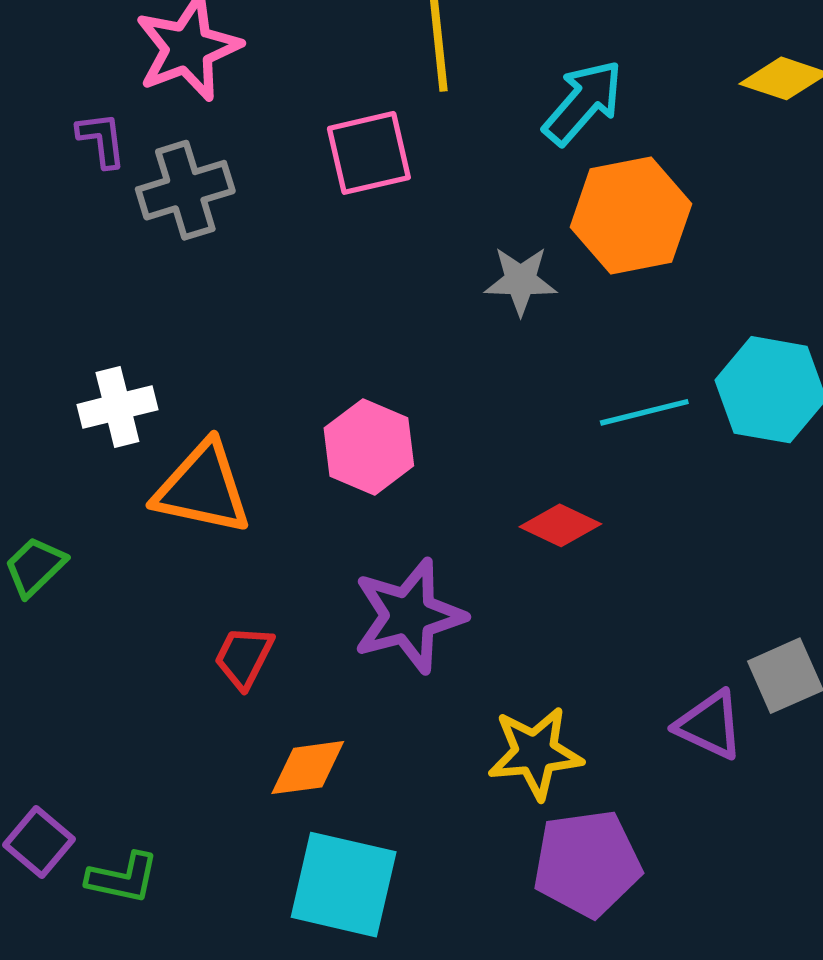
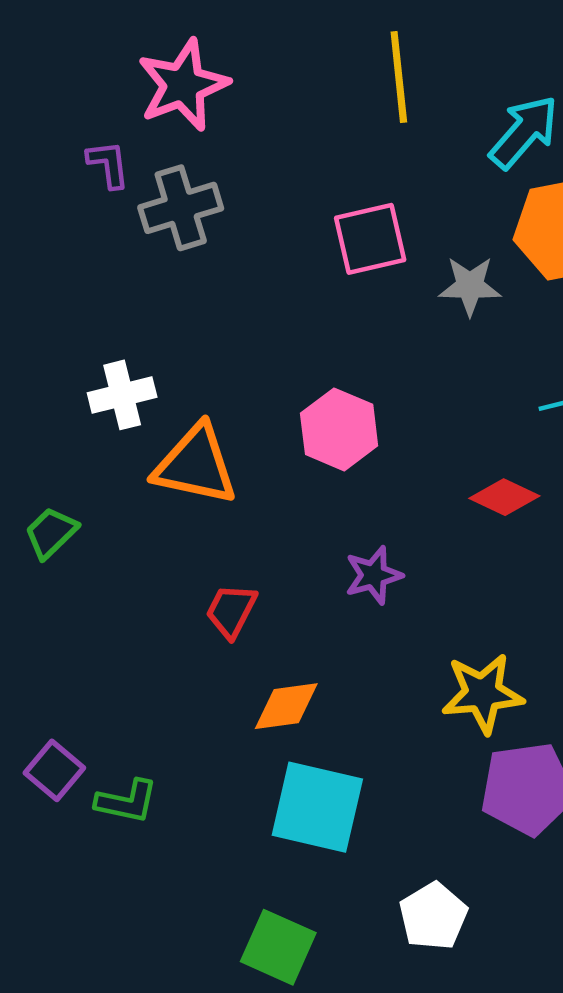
pink square: (369, 153) -> (370, 239), moved
purple star: (409, 616) -> (374, 575), size x0.6

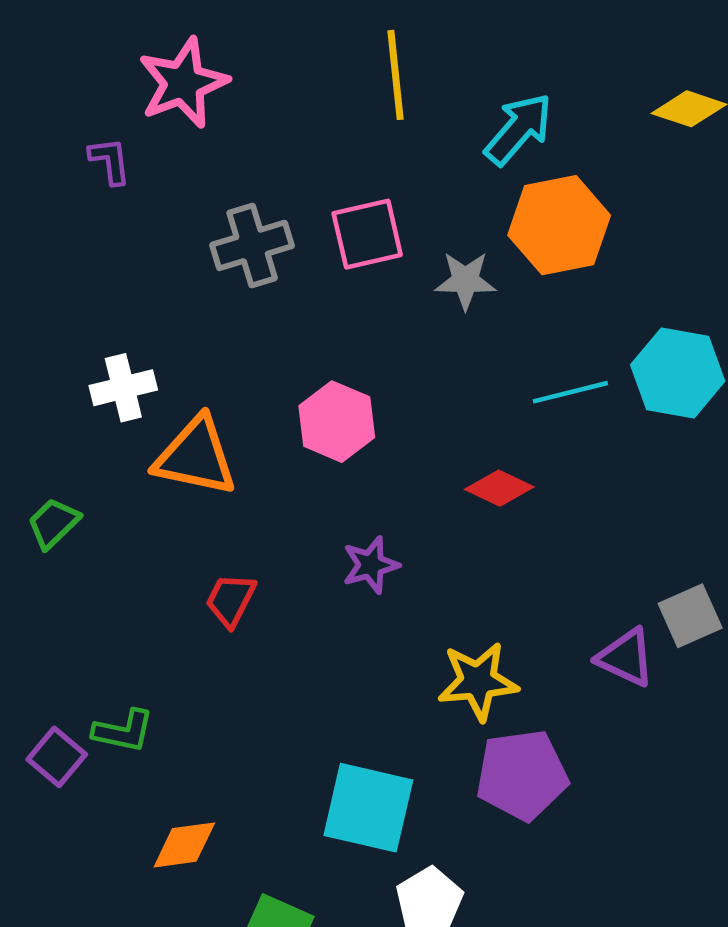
gray cross: (181, 208) -> (252, 245), moved
orange diamond: (286, 706) -> (184, 845), moved
green L-shape: (127, 801) -> (123, 731), moved
cyan square: (317, 807) -> (368, 808), moved

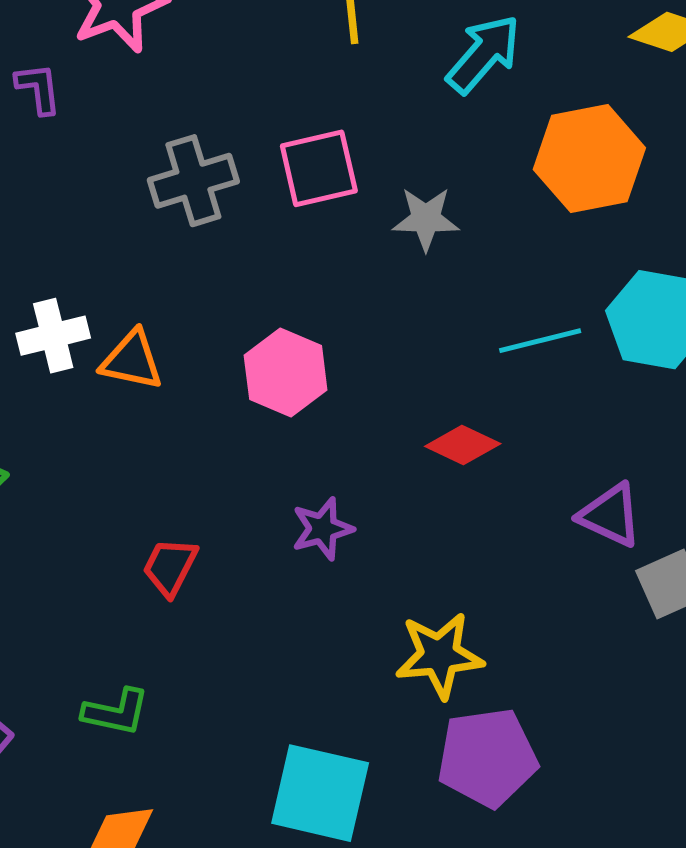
orange hexagon: (559, 225) -> (589, 159), moved
orange triangle: (196, 457) -> (132, 360), moved, size x0.7
purple triangle: (626, 658) -> (610, 515), moved
green L-shape: (123, 731) -> (116, 712), moved

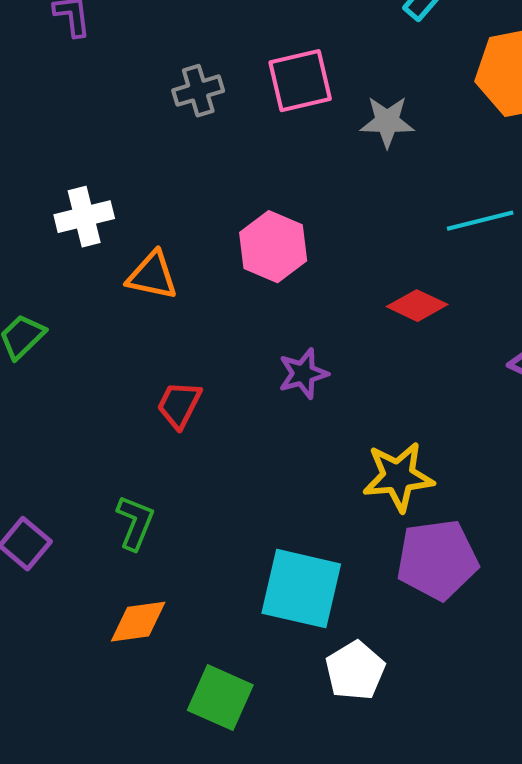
gray cross: (193, 181) -> (198, 91), size x0.7
orange triangle: (132, 360) -> (152, 276), moved
green L-shape: (116, 712) -> (135, 523), turned -80

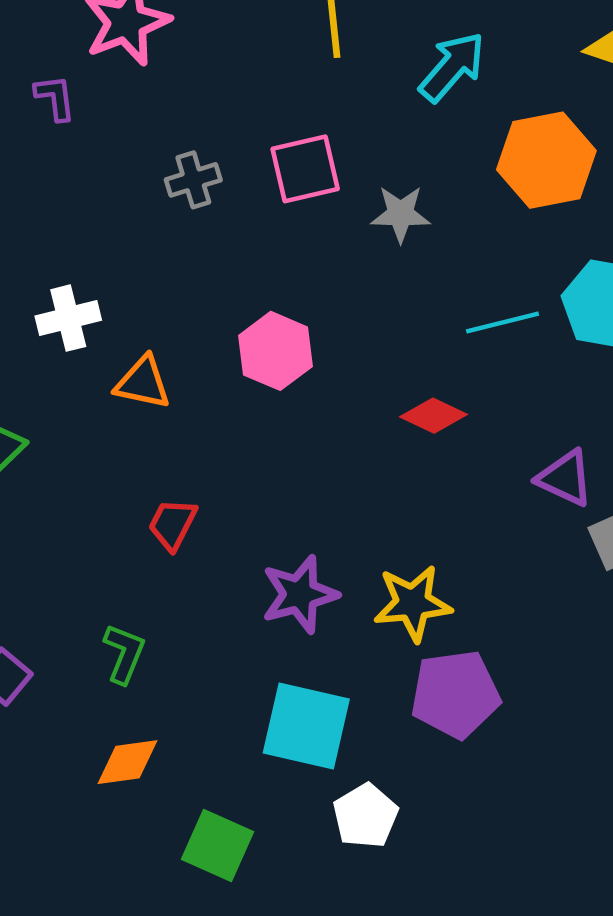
purple star: (303, 374) -> (300, 594), moved, size x1.4

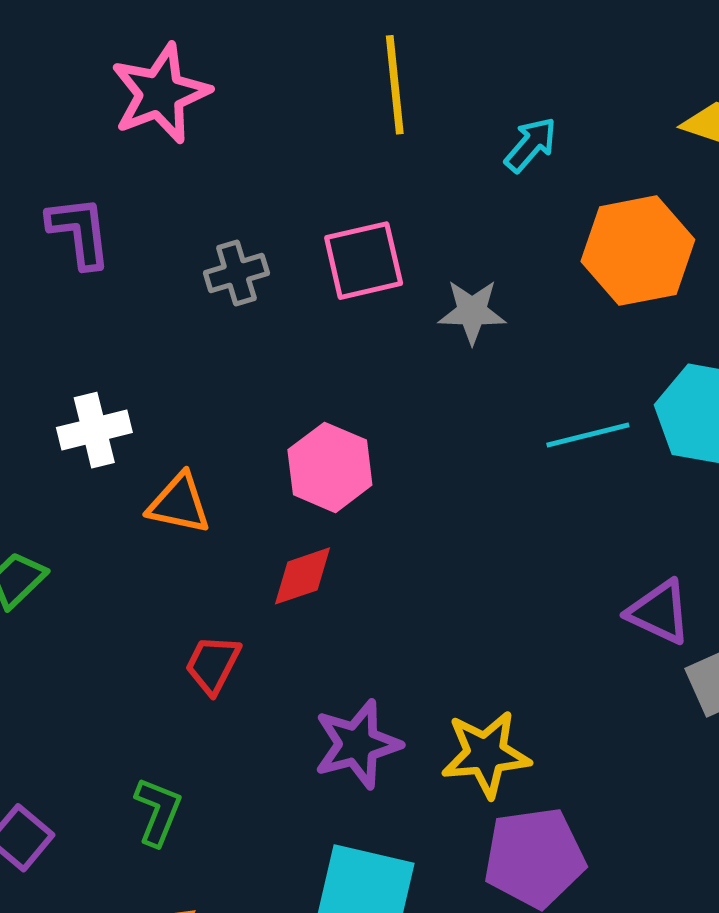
cyan arrow: (452, 67) -> (531, 145), size x0.7
purple L-shape: (55, 98) -> (79, 232), moved, size x1.4
red diamond: (433, 416) -> (303, 576), moved, turned -44

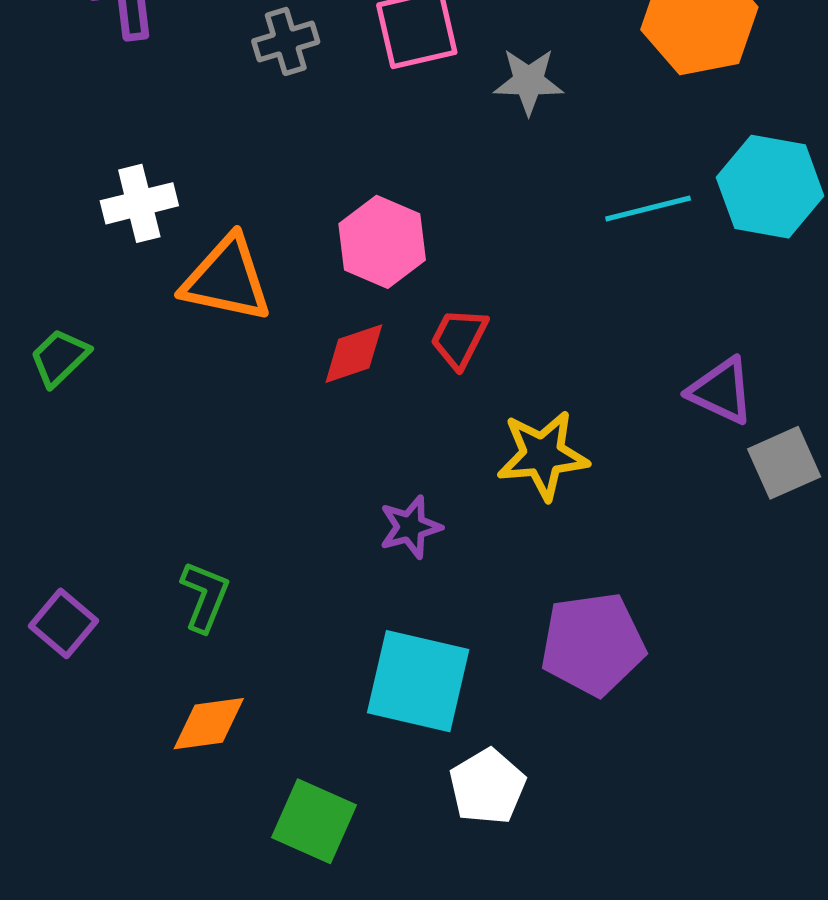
orange triangle: (179, 504) -> (227, 279), size x1.4
red trapezoid: (213, 664) -> (459, 338), moved
purple star: (357, 744) -> (410, 527), size x0.7
yellow star: (486, 754) -> (543, 455), moved

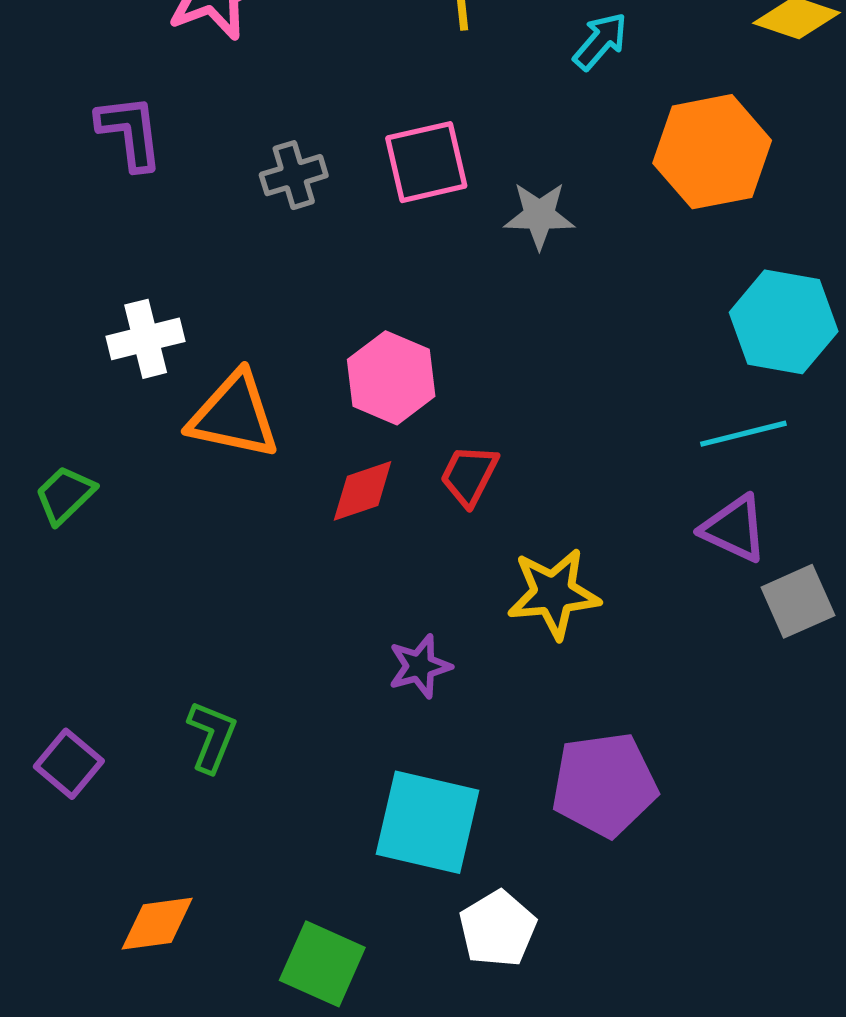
cyan line: (648, 208) -> (743, 434), moved
orange diamond: (209, 724) -> (157, 924), moved

